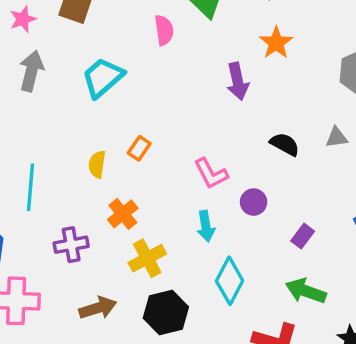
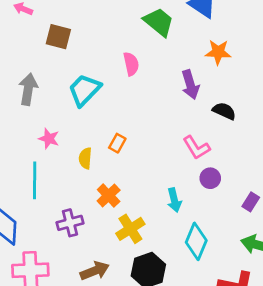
pink star: (23, 19) -> (49, 139), moved, turned -30
pink semicircle: (164, 30) -> (131, 64), moved
orange star: (276, 43) -> (218, 52), turned -30
black semicircle: (285, 144) -> (224, 111), moved
pink L-shape: (211, 174) -> (196, 148), moved

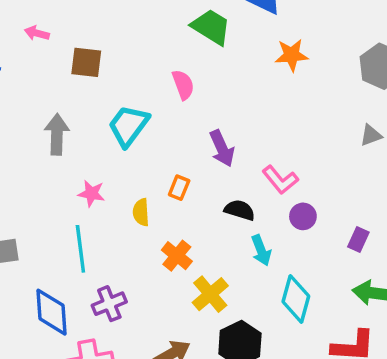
purple arrow: (190, 85) -> (222, 148), moved
black semicircle: (224, 111) -> (240, 210), moved
purple cross: (70, 223) -> (109, 304), moved

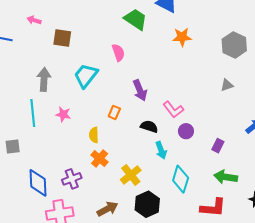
yellow semicircle: (141, 212) -> (94, 135), moved
cyan line: (80, 249) -> (33, 113), moved
orange cross: (177, 256) -> (100, 158), moved

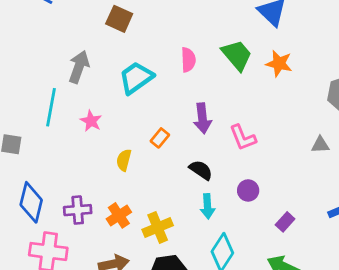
green trapezoid: (136, 19) -> (237, 55), moved
pink L-shape: (173, 110) -> (243, 138), moved
orange cross: (100, 158) -> (119, 215), moved

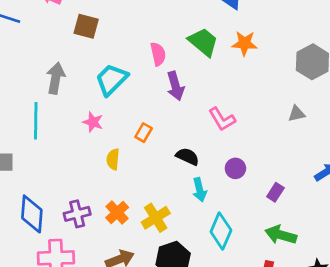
purple arrow: (202, 118) -> (175, 86), moved
pink star: (91, 121) -> (93, 122), moved

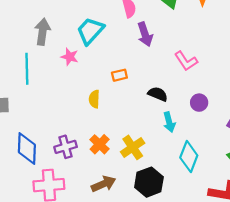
pink star: (93, 122) -> (70, 57), moved
orange rectangle: (144, 133) -> (119, 75), turned 49

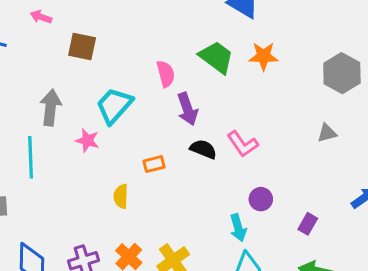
black semicircle: (158, 94) -> (203, 149), moved
cyan arrow: (169, 122) -> (238, 228), moved

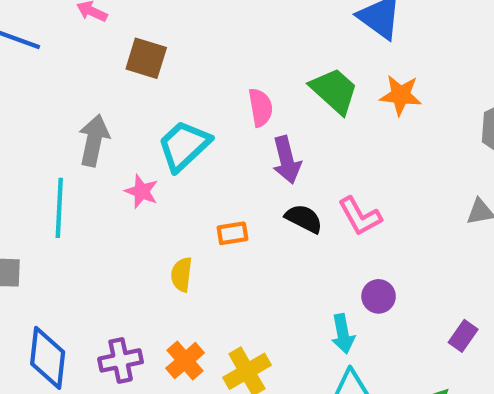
purple rectangle: (308, 224) -> (463, 336), moved

